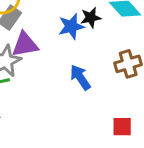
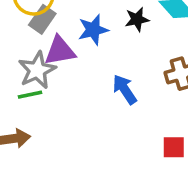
blue star: (71, 27) -> (93, 30), moved

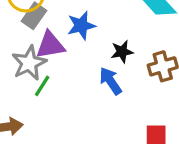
black star: (137, 19) -> (122, 52), moved
green line: (30, 95) -> (42, 86), moved, turned -45

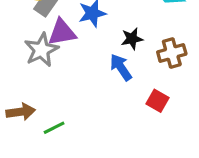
green line: (42, 86) -> (54, 128), moved, turned 30
red square: (156, 135) -> (157, 101), moved, turned 30

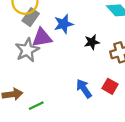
blue arrow: (121, 67) -> (84, 89), moved

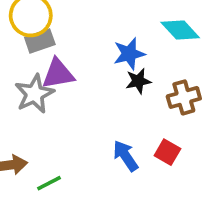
gray rectangle: (31, 17) -> (40, 41), turned 36
blue star: (64, 24) -> (129, 54), moved

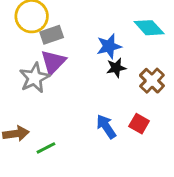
gray rectangle: (40, 41) -> (52, 35), moved
purple triangle: (58, 74) -> (53, 62), turned -36
brown cross: (184, 97) -> (152, 81), turned -30

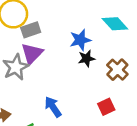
red square: (139, 124) -> (106, 107), turned 35
blue arrow: (106, 126) -> (53, 107), moved

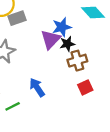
purple triangle: (32, 54) -> (51, 39), moved
brown cross: (117, 70) -> (77, 61), moved, turned 30

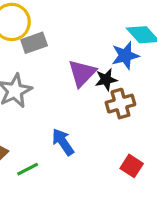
blue star: (62, 27) -> (125, 56), moved
red square: (85, 87) -> (132, 166), moved, turned -32

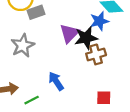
black star: (106, 80) -> (86, 38), size x1.5
red square: (132, 166) -> (104, 98), turned -32

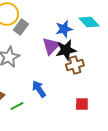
gray rectangle: (36, 12) -> (21, 27), turned -35
blue star: (99, 21) -> (64, 29), moved

